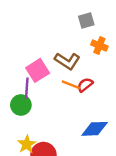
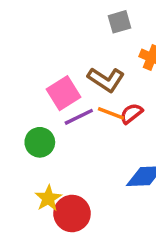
gray square: (86, 21) -> (119, 22), moved
purple line: (27, 88) -> (79, 117), moved, turned 60

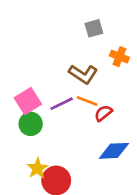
pink square: (64, 93) -> (28, 101), moved
red semicircle: (131, 113) -> (103, 113), moved

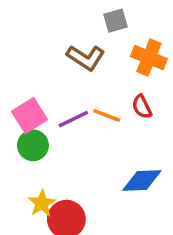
orange cross: (119, 57) -> (149, 58), size x1.4
brown L-shape: (83, 74) -> (86, 58), moved
red semicircle: (103, 113) -> (142, 107), moved, turned -78

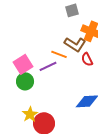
brown L-shape: (86, 58) -> (75, 44), moved
orange line: (107, 116) -> (59, 54), moved

